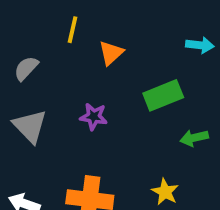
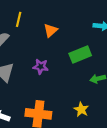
yellow line: (72, 30) -> (19, 19), moved

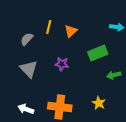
yellow line: (19, 19) -> (49, 27), moved

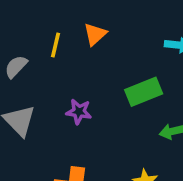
orange triangle: (71, 31) -> (95, 34), moved

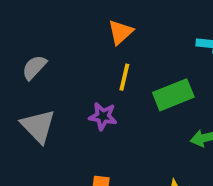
yellow line: (55, 45) -> (124, 77), moved

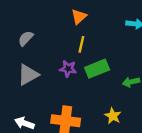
green rectangle: (173, 95) -> (97, 69), moved
gray triangle: (38, 126) -> (28, 75), turned 45

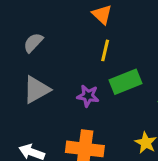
orange triangle: (79, 17) -> (102, 15), turned -35
purple star: (68, 69) -> (88, 96), moved

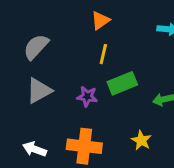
orange triangle: (102, 15) -> (100, 20), turned 42
gray semicircle: (33, 43) -> (36, 47), size x1.4

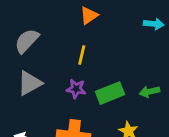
yellow line: (103, 54) -> (82, 55), moved
green rectangle: (122, 83) -> (110, 93), moved

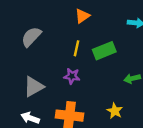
gray triangle: (30, 83) -> (34, 87), moved
green rectangle: (110, 93) -> (104, 51), moved

